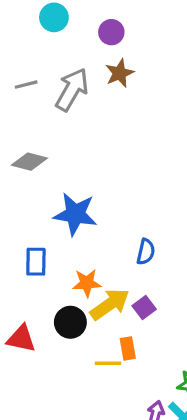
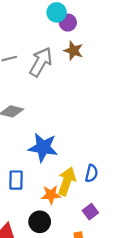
cyan circle: (54, 17) -> (57, 12), moved
brown star: (120, 73) -> (73, 51), turned -30
yellow arrow: (110, 304) -> (67, 181), moved, turned -36

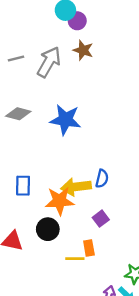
blue star: (43, 147) -> (65, 120), moved
yellow arrow: (67, 181) -> (76, 187), turned -116
orange star: (51, 195) -> (60, 201), size x1.4

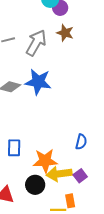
blue star: (65, 120) -> (38, 82), moved
yellow arrow: (76, 187) -> (59, 174), moved

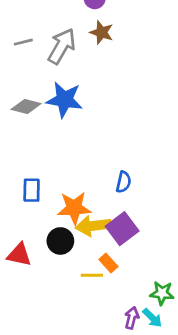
purple square: (80, 176) -> (122, 229), size x1.6
orange rectangle: (70, 201) -> (108, 263), turned -32

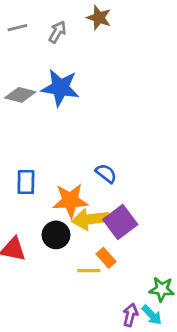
gray arrow: (62, 46) -> (57, 32), size x0.6
blue semicircle: (123, 182) -> (106, 173), moved, turned -65

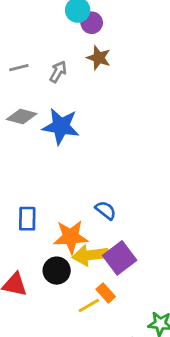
gray diamond: (20, 95) -> (22, 117), moved
yellow line: (89, 271) -> (89, 306), turned -30

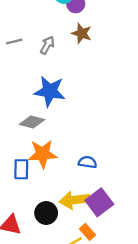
gray diamond: (22, 117) -> (32, 122), moved
blue semicircle: (106, 210) -> (88, 162), turned -30
orange star: (71, 237) -> (43, 154), moved

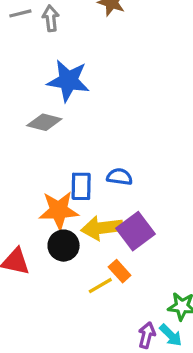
gray arrow: (47, 45) -> (51, 18), moved, turned -36
orange star: (43, 154) -> (59, 210), moved
blue rectangle: (21, 169) -> (81, 186), moved

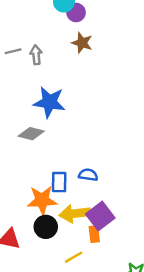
orange rectangle: (120, 271) -> (94, 234), moved, turned 35

